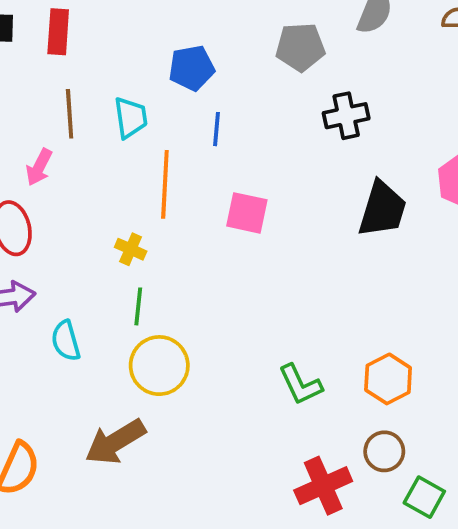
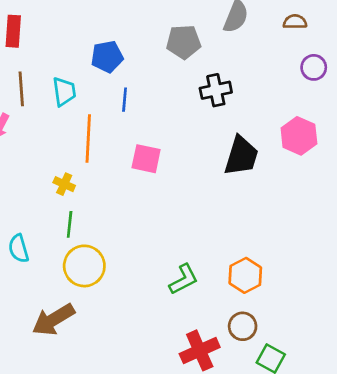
green L-shape: (300, 385) -> (184, 279), turned -92

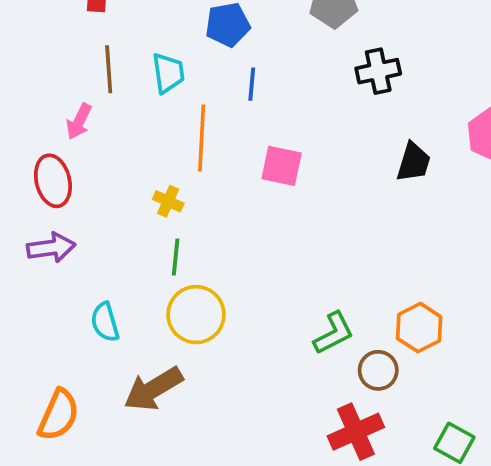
black trapezoid: (241, 156) -> (413, 162), size x0.7
cyan semicircle: (19, 249) -> (105, 322), moved
brown circle: (243, 326) -> (378, 370), moved

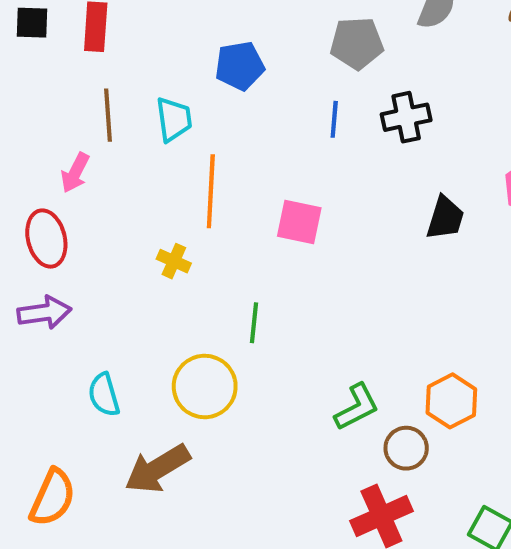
blue line: (252, 84) -> (334, 119), moved
green line: (176, 257) -> (254, 323), moved

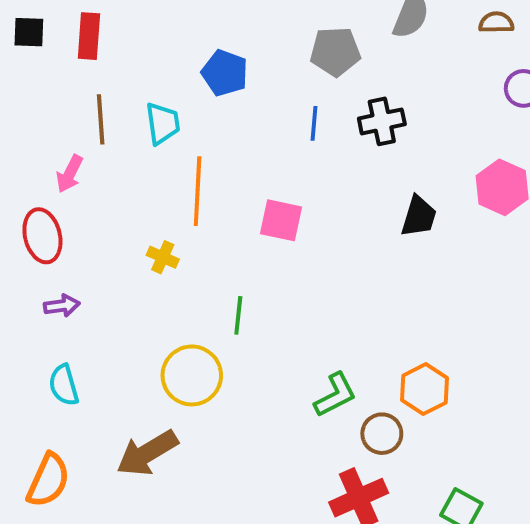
blue pentagon: (240, 66) -> (225, 73), turned 30
purple arrow: (44, 312) -> (62, 306), moved, size x0.7
cyan semicircle: (104, 395) -> (64, 385), moved

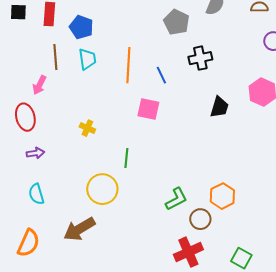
gray pentagon: (335, 52) -> (176, 22), turned 30
blue pentagon: (225, 73) -> (81, 27), moved
blue line: (314, 123) -> (161, 75), moved, turned -30
orange line: (198, 191) -> (128, 65), moved

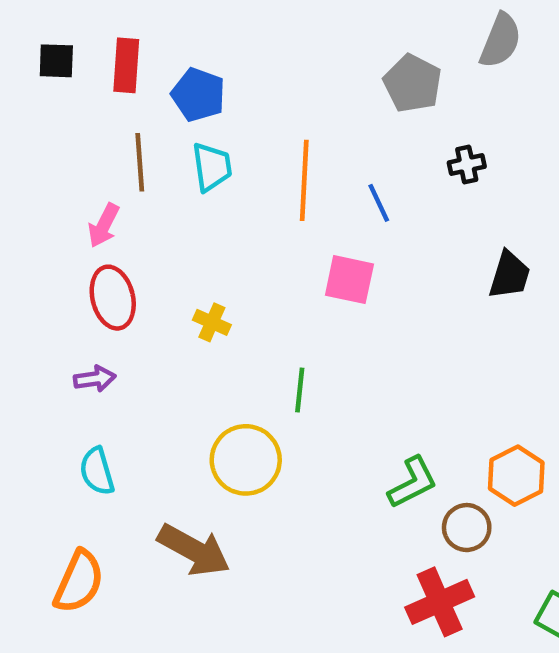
black cross: (200, 58) -> (467, 165), size x0.7
red ellipse: (25, 117) -> (113, 298), moved
brown arrow: (79, 229) -> (194, 550), turned -120

